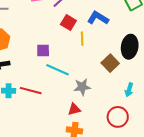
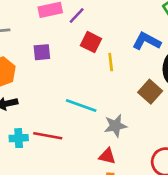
blue L-shape: (98, 18) -> (147, 41), moved
purple square: (43, 50) -> (42, 52), moved
red triangle: (74, 109) -> (107, 156), turned 32

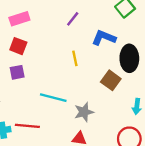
purple line: (77, 15) -> (73, 19), moved
red square: (91, 42) -> (18, 46), moved
purple square: (42, 52) -> (17, 72), moved

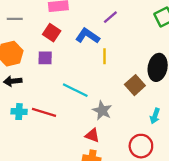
blue L-shape: (104, 38) -> (88, 36), moved
gray star: (84, 112) -> (102, 111), turned 30

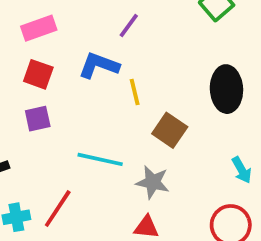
brown square: (135, 85) -> (170, 130), moved
red line: (44, 112) -> (58, 209), turned -60
cyan arrow: (155, 116) -> (242, 170), turned -35

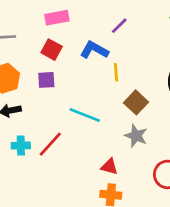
gray star: (153, 182) -> (136, 136), moved

